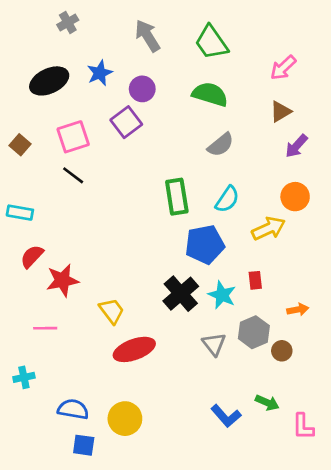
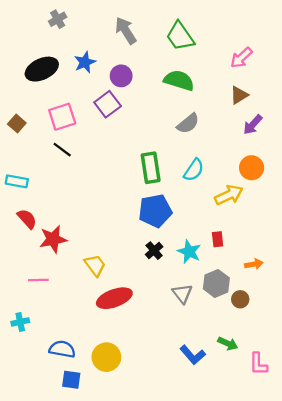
blue pentagon: (205, 244) -> (155, 211), moved
red semicircle: (32, 256) -> (27, 219), turned 95
black cross: (181, 294) -> (154, 251), size x0.6

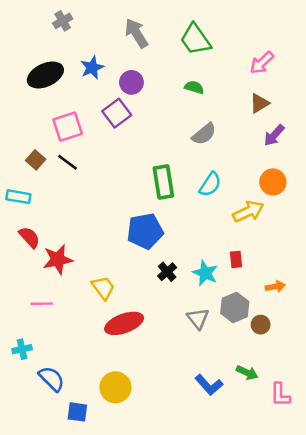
green semicircle: (179, 80) -> (194, 87), size x0.6
brown square: (17, 124) -> (36, 160), moved
blue pentagon: (155, 211) -> (145, 231), moved
blue semicircle: (62, 349) -> (52, 379), moved, turned 35

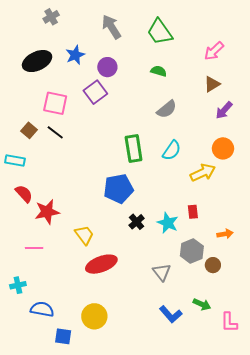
pink square: (68, 127) -> (55, 103), turned 30
gray triangle: (198, 318) -> (162, 272), moved
blue semicircle: (52, 379) -> (42, 309), turned -35

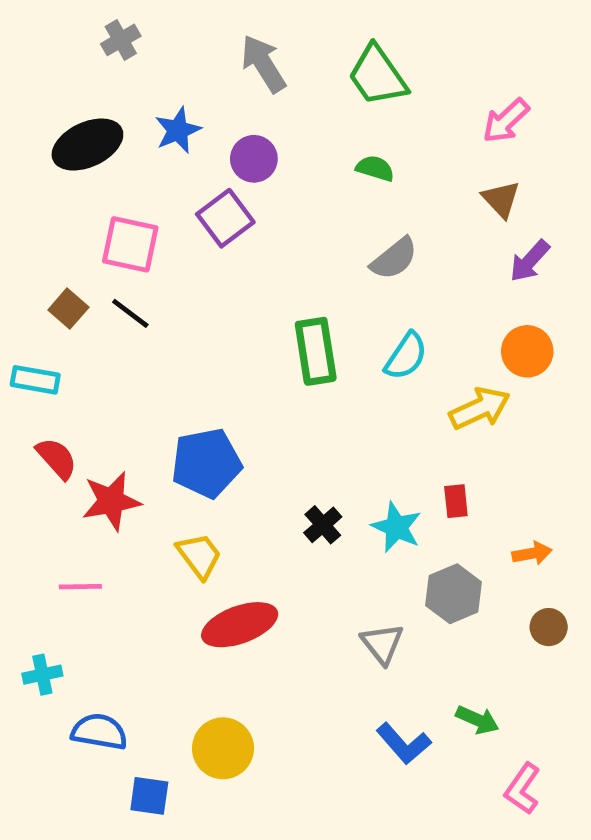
brown triangle: (212, 84) -> (501, 199), turned -42
blue pentagon: (118, 189) -> (206, 463), moved
brown circle: (213, 265) -> (549, 627), moved
pink L-shape: (229, 322) -> (522, 789), moved, turned 35

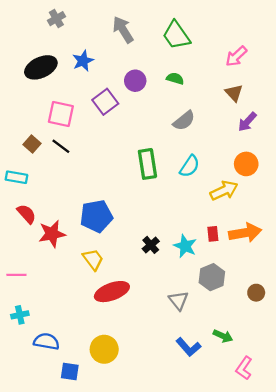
purple circle: (254, 159) -> (135, 81), moved
orange arrow: (532, 553) -> (245, 233), moved, size x1.8
pink line: (80, 587) -> (16, 275), moved

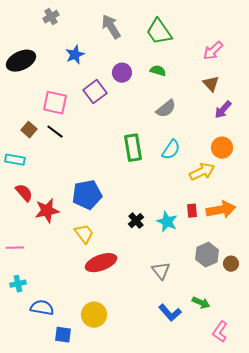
black ellipse: (41, 67) -> (21, 61), moved
gray hexagon: (212, 277) -> (207, 255), moved

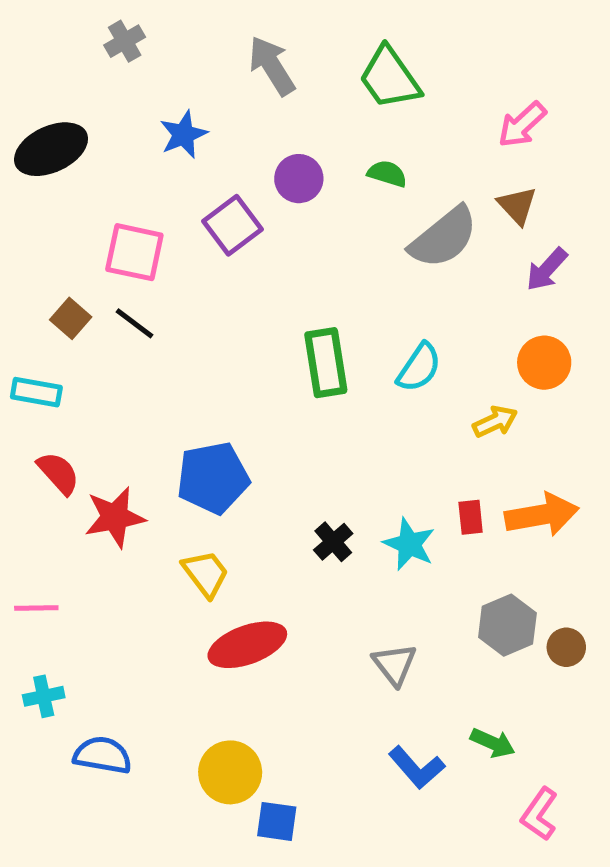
gray semicircle: (166, 109) -> (444, 237), moved, size x1.4
yellow arrow: (202, 172) -> (495, 422), size x0.7
blue square: (63, 335) -> (277, 821), moved

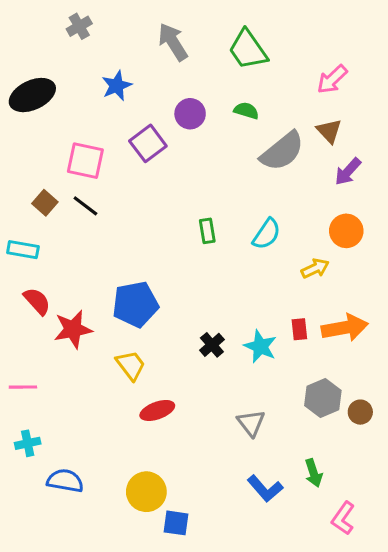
green rectangle: (326, 363) -> (207, 231), size x0.6
red ellipse: (247, 645) -> (157, 410), size x0.7
green arrow: (493, 743) -> (313, 473), turned 48

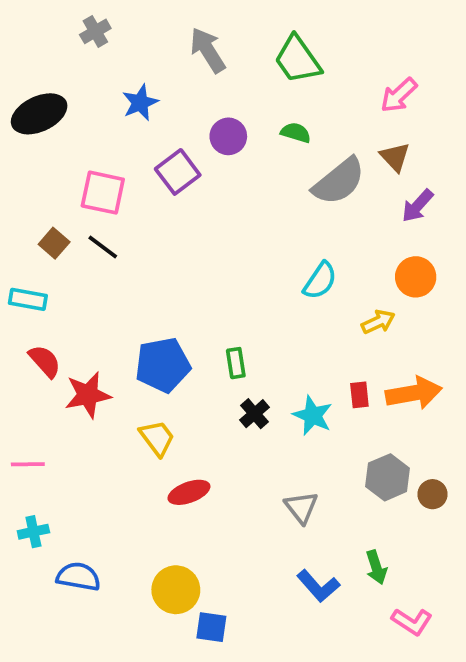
green rectangle: (207, 231) -> (236, 363), moved
pink L-shape: (343, 518) -> (412, 622), turned -92

